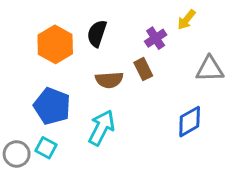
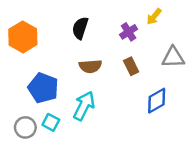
orange hexagon: (55, 44) -> (23, 37), moved
brown rectangle: (143, 69) -> (131, 66), moved
cyan square: (46, 148) -> (51, 122), moved
gray circle: (17, 154) -> (25, 127), moved

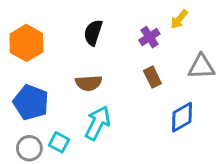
brown semicircle: (90, 66) -> (89, 83), moved
blue pentagon: (43, 88) -> (31, 102), moved

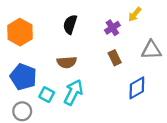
cyan square: (59, 142) -> (47, 95), moved

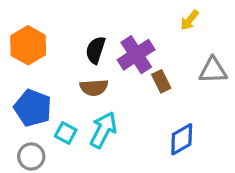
black semicircle: (70, 24) -> (95, 50), moved
purple cross: (112, 28) -> (136, 55), moved, size x1.6
blue diamond: (137, 88) -> (182, 139), moved

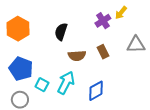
purple cross: (136, 55) -> (103, 21), moved, size x0.7
brown semicircle: (94, 88) -> (77, 56), moved
blue diamond: (182, 139) -> (96, 91), moved

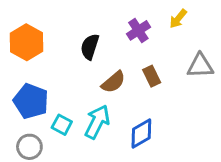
purple cross: (103, 21) -> (138, 30), moved
brown semicircle: (77, 56) -> (113, 82), turned -36

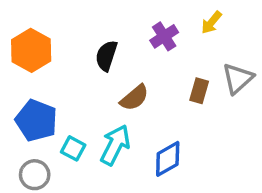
gray triangle: (200, 66) -> (238, 78), turned -40
brown rectangle: (152, 76) -> (199, 91), moved, turned 42

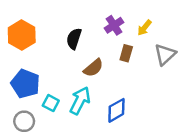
yellow arrow: (211, 22) -> (144, 28), moved
brown rectangle: (199, 91) -> (126, 53), moved

